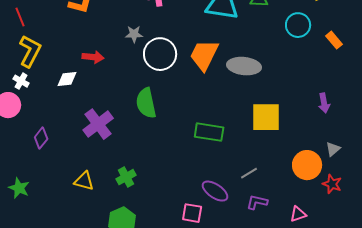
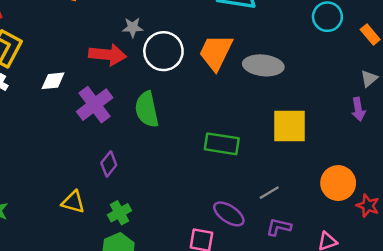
red arrow: (93, 57) -> (108, 55), moved, size x1.4
purple cross: (98, 124) -> (95, 105), moved
purple diamond: (41, 138) -> (109, 164), moved
gray triangle: (333, 149) -> (369, 78), moved
green cross: (126, 177) -> (120, 213), moved

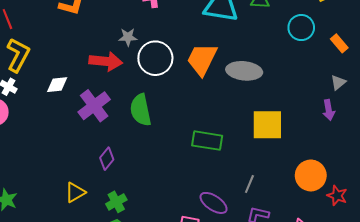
gray line: (269, 193) -> (249, 184), turned -36
yellow triangle: (73, 202) -> (75, 192), turned -45

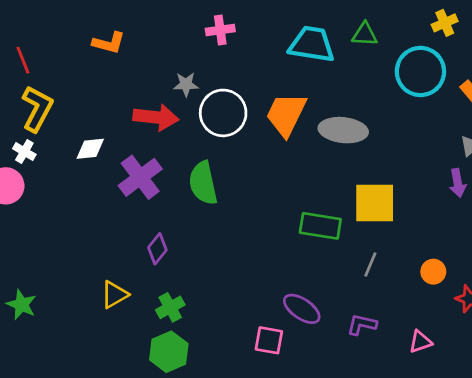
cyan circle: (301, 28) -> (420, 71), size x1.4
green rectangle: (207, 141) -> (320, 226), moved
orange circle: (311, 175) -> (433, 272), size x0.6
gray line: (249, 184) -> (370, 265), moved

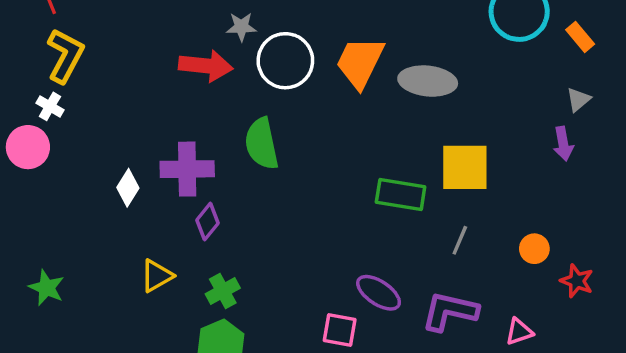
white diamond: (90, 149) -> (128, 188), moved, turned -52
purple cross: (140, 177) -> (187, 169), moved, turned 36
purple L-shape: (362, 325) -> (450, 311), size x1.6

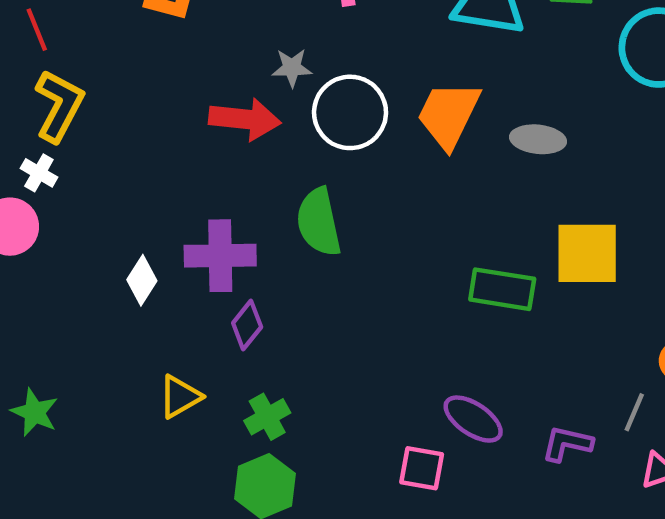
gray ellipse: (428, 81) -> (538, 139), size x0.7
gray line: (460, 240) -> (634, 412), moved
purple L-shape: (450, 311) -> (567, 444), size x0.7

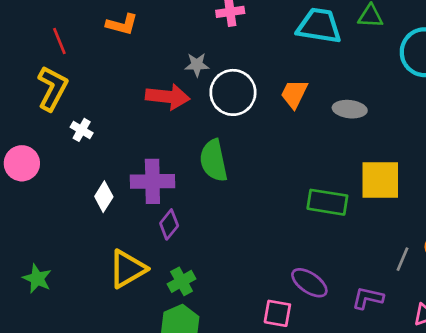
red line: (37, 30) -> (59, 41), moved
orange trapezoid: (448, 115) -> (294, 94), size x0.7
white cross: (39, 173) -> (82, 130), moved
yellow triangle: (180, 397) -> (127, 269), size x1.4
gray line: (634, 412) -> (402, 259), moved

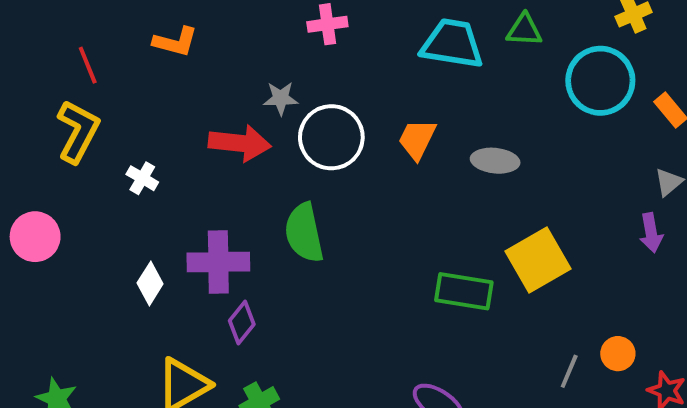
white cross: (82, 130) -> (142, 178), moved
yellow square: (380, 180) -> (538, 260), turned -30

